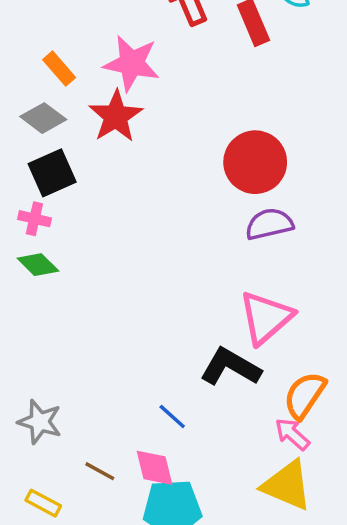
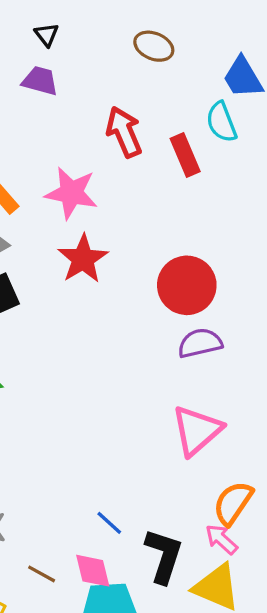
red star: (116, 116) -> (83, 259), moved
black L-shape: (230, 367) -> (164, 556), moved, turned 78

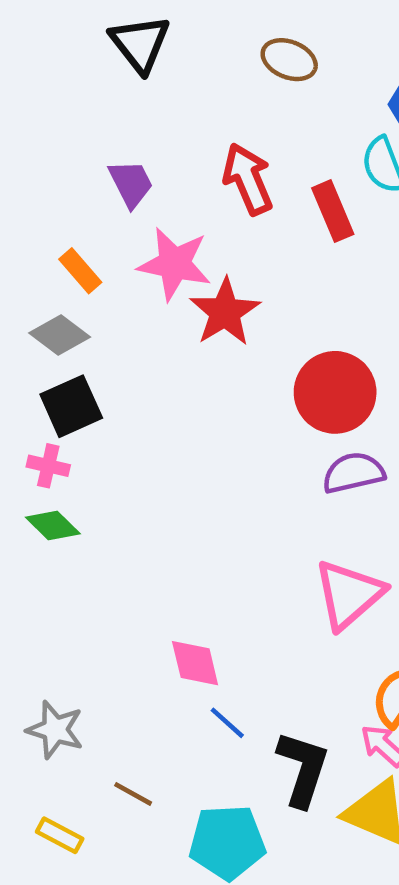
black triangle: (47, 35) -> (140, 44), size x1.8
purple trapezoid: (40, 81) -> (131, 184), moved, turned 48
red star: (83, 259) -> (225, 312), moved
pink diamond: (93, 571) -> (195, 663), moved

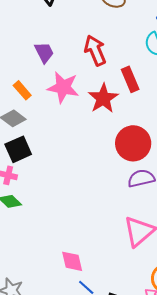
red rectangle: (333, 211) -> (130, 79), moved
red star: (225, 312) -> (103, 98), moved

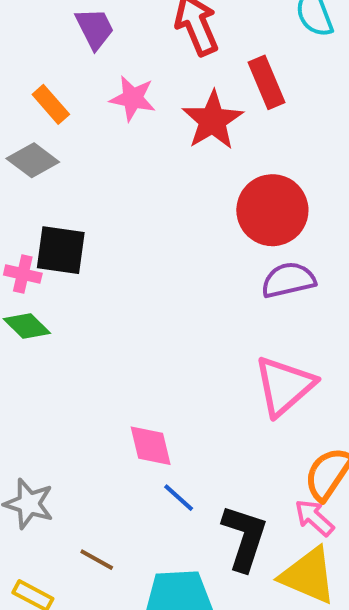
pink star: (63, 87) -> (133, 98), size x0.7
black square: (18, 149) -> (61, 250), moved, turned 32

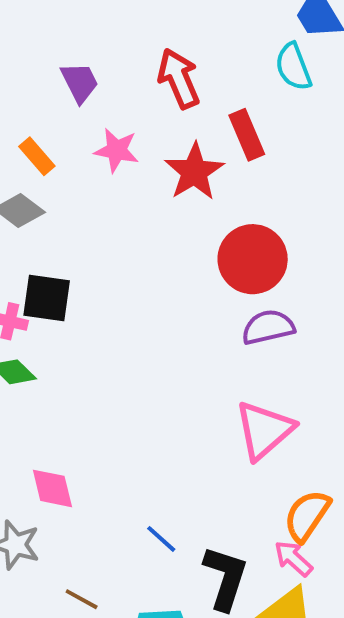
pink diamond: (151, 446) -> (52, 488), moved

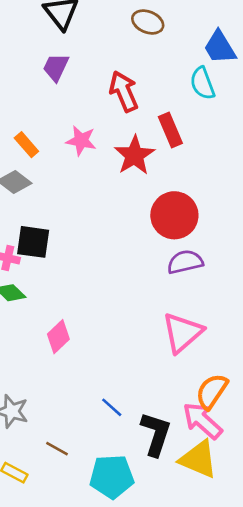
purple trapezoid: (80, 82) -> (56, 67), moved, turned -128
pink diamond: (52, 488) -> (58, 337), moved, turned 60
pink arrow: (293, 558) -> (202, 421), size x1.5

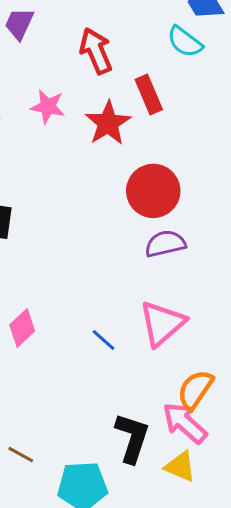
cyan semicircle: (202, 83) -> (185, 42), turned -32
blue line: (112, 407) -> (104, 340), moved
yellow triangle: (198, 459) -> (180, 467), size x0.7

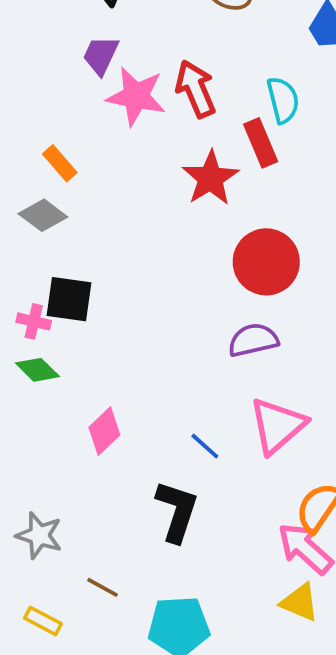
cyan semicircle: (185, 42) -> (283, 100), moved, turned -141
pink star: (48, 107) -> (136, 96), moved, size x1.4
purple semicircle: (165, 244) -> (253, 340), moved
black L-shape: (132, 438) -> (177, 511), moved

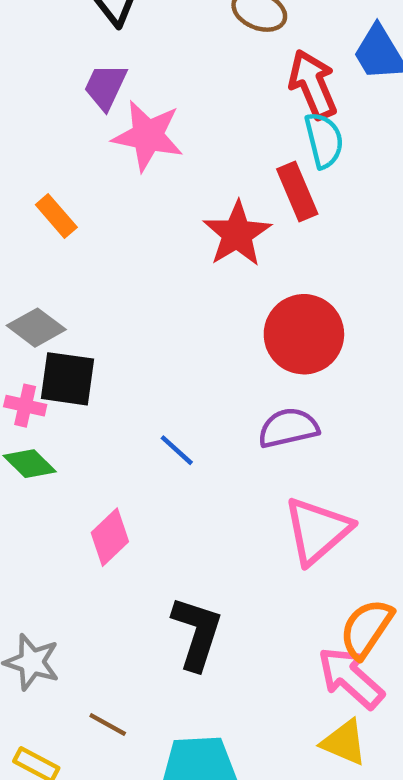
red arrow: (196, 89) -> (313, 84), moved
gray diamond: (43, 215) -> (36, 328), moved
blue line: (205, 446) -> (177, 450), moved

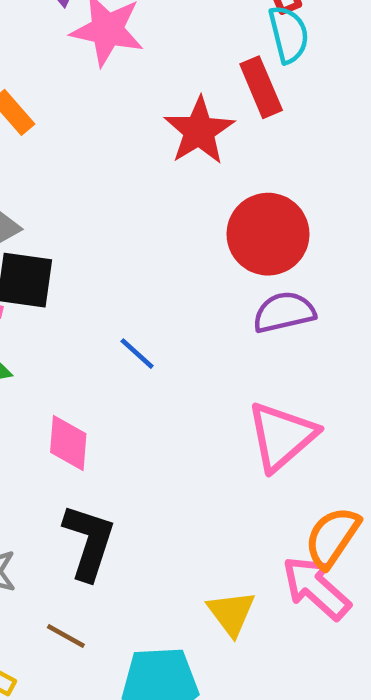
purple semicircle: (288, 428) -> (284, 312), moved
pink diamond: (110, 537) -> (68, 443), turned -42
black L-shape: (197, 633) -> (89, 542), moved
yellow triangle: (344, 742) -> (231, 613), moved, turned 30

